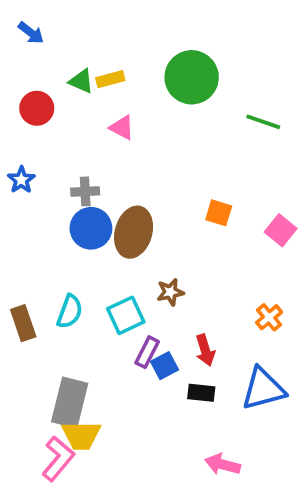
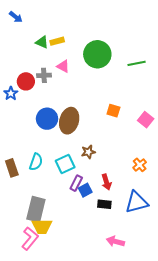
green circle: (192, 77) -> (97, 54), moved
red circle: (37, 108) -> (26, 81), moved
green line: (263, 122) -> (137, 63), turned -30
gray cross: (85, 191) -> (44, 75), moved

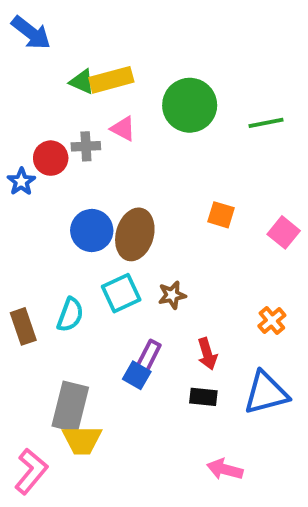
blue arrow: (16, 17) -> (31, 33), size x1.5
yellow rectangle: (57, 41) -> (111, 80), size x1.5
cyan square: (65, 164) -> (121, 293), moved
blue square: (85, 190) -> (137, 375), moved, turned -32
pink L-shape: (30, 238) -> (31, 471), moved

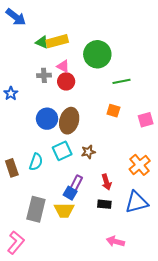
green line: (266, 123) -> (121, 81), moved
red circle: (51, 158) -> (66, 81), moved
pink square: (284, 232) -> (146, 120), turned 35
orange cross: (272, 321) -> (140, 165), size x1.5
yellow trapezoid: (82, 440) -> (64, 210), moved

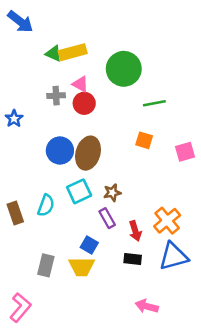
orange cross: (140, 165) -> (167, 221), moved
purple rectangle: (76, 183) -> (107, 218), moved, turned -56
gray rectangle: (36, 209) -> (46, 265), size x0.7

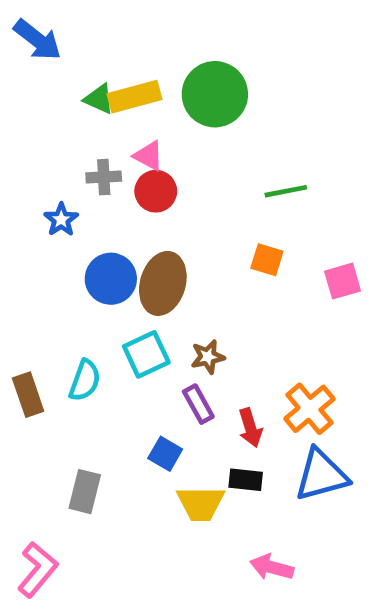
green circle: (124, 69) -> (215, 94), moved
blue star: (14, 119) -> (61, 220), moved
yellow trapezoid: (82, 267) -> (201, 503), moved

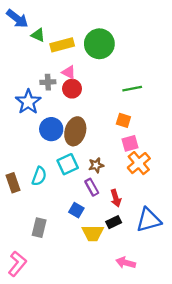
green triangle: (99, 99) -> (38, 35), moved
blue star: (61, 220) -> (28, 102), size x1.6
pink square: (343, 281) -> (130, 143), moved
orange cross: (309, 409) -> (139, 163), moved
black rectangle: (246, 480) -> (114, 222), turned -32

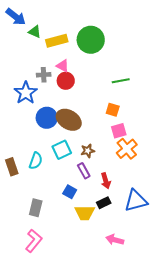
brown ellipse: (75, 131) -> (69, 120), turned -75
pink L-shape: (17, 264) -> (34, 241), moved

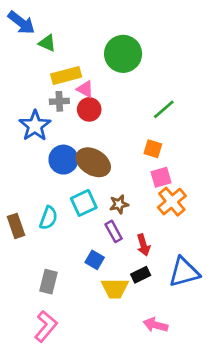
yellow rectangle: (57, 41) -> (66, 76), moved
green line: (121, 81) -> (164, 109), turned -30

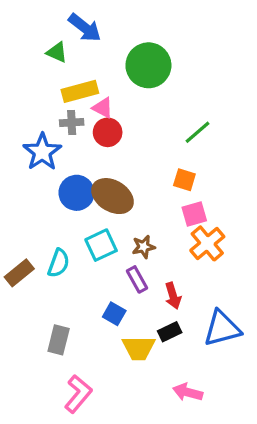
blue arrow: (21, 23) -> (85, 28), moved
brown rectangle: (16, 226) -> (19, 273), turned 70
pink L-shape: (46, 326) -> (78, 394), moved

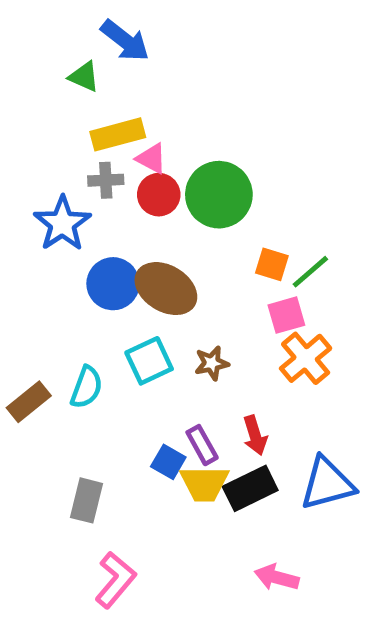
green circle: (148, 65) -> (219, 195), moved
green line: (197, 132) -> (310, 272), moved
purple rectangle: (137, 279) -> (202, 445), moved
black rectangle: (170, 332) -> (250, 488), size x1.5
yellow trapezoid: (139, 348) -> (204, 484), moved

